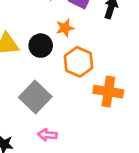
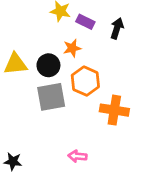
gray square: (35, 97) -> (51, 97), moved, turned 36
pink arrow: (47, 135) -> (77, 156), moved

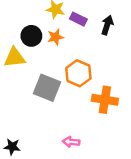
orange star: (72, 48) -> (55, 37), moved
black circle: (48, 65) -> (31, 36), moved
gray square: (51, 97) -> (47, 88), turned 32

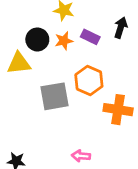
purple rectangle: (78, 19) -> (90, 37), moved
gray square: (47, 88) -> (55, 96), turned -32

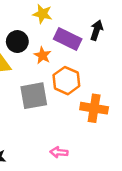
purple rectangle: (90, 37) -> (68, 39), size x1.5
orange star: (64, 41) -> (42, 55), moved, turned -30

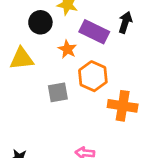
black circle: (17, 42) -> (40, 22), moved
gray square: (34, 96) -> (58, 92), size x0.7

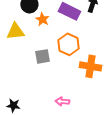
orange star: (67, 49) -> (42, 19), moved

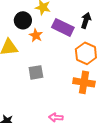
orange hexagon: (68, 44) -> (86, 53), moved

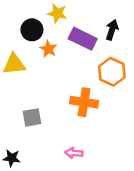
gray square: (36, 72) -> (32, 117), moved
orange cross: (84, 82) -> (84, 102), moved

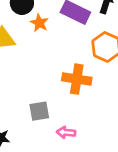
gray square: (32, 117) -> (39, 111), moved

